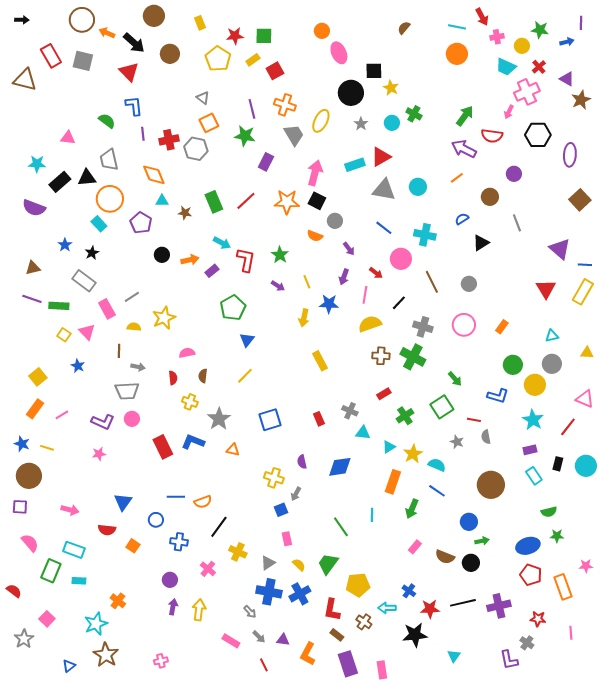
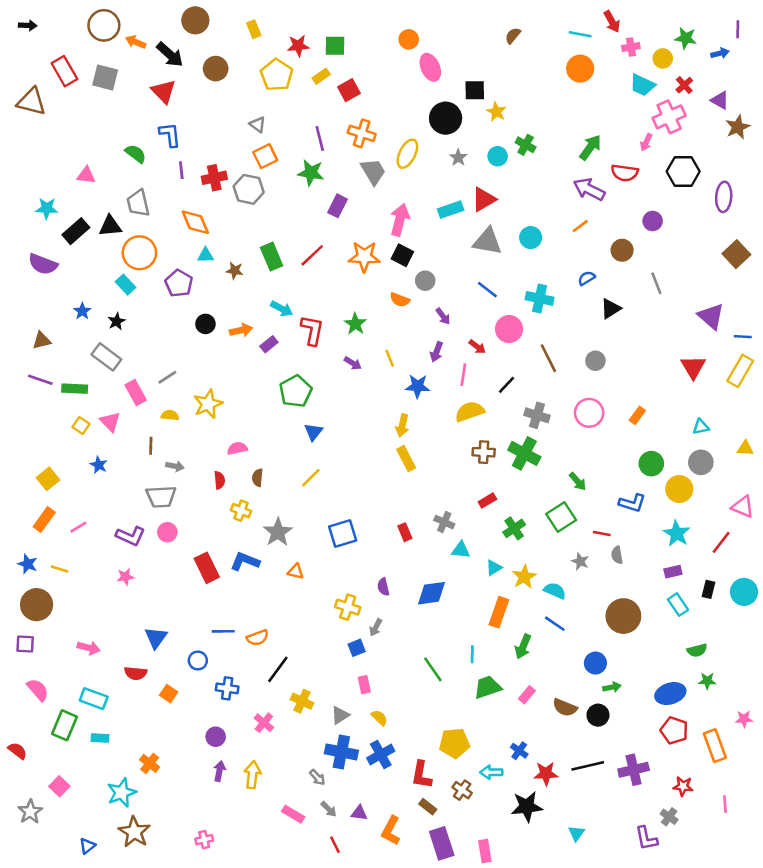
yellow arrow: (304, 318) -> (402, 426), moved
green trapezoid: (328, 564) -> (487, 687), moved, turned 35

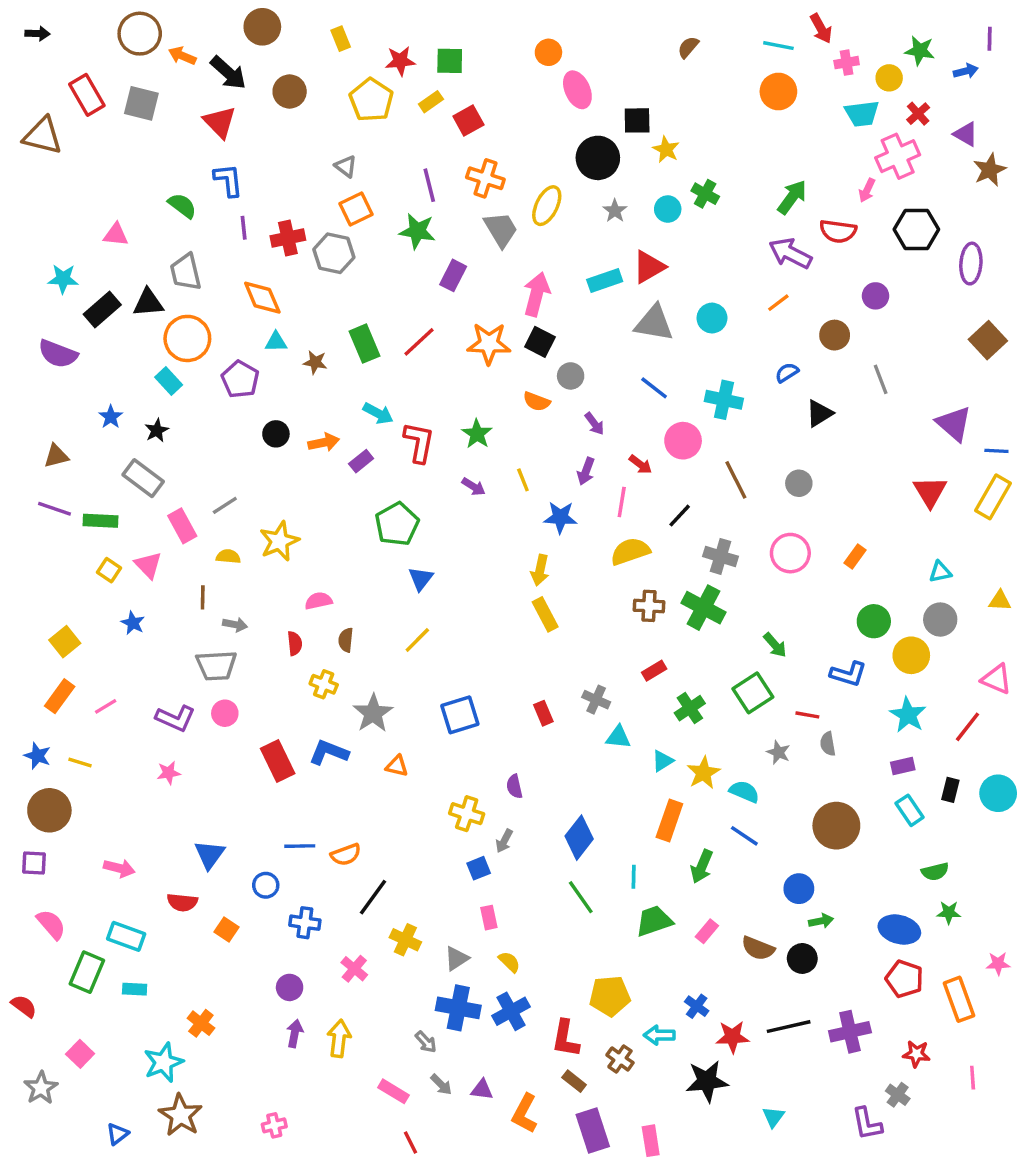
cyan trapezoid: (642, 85) -> (862, 114), turned -32
blue diamond: (432, 593) -> (579, 838), moved, turned -44
blue ellipse: (670, 694) -> (899, 930), turned 32
red line: (335, 845) -> (411, 1142), moved

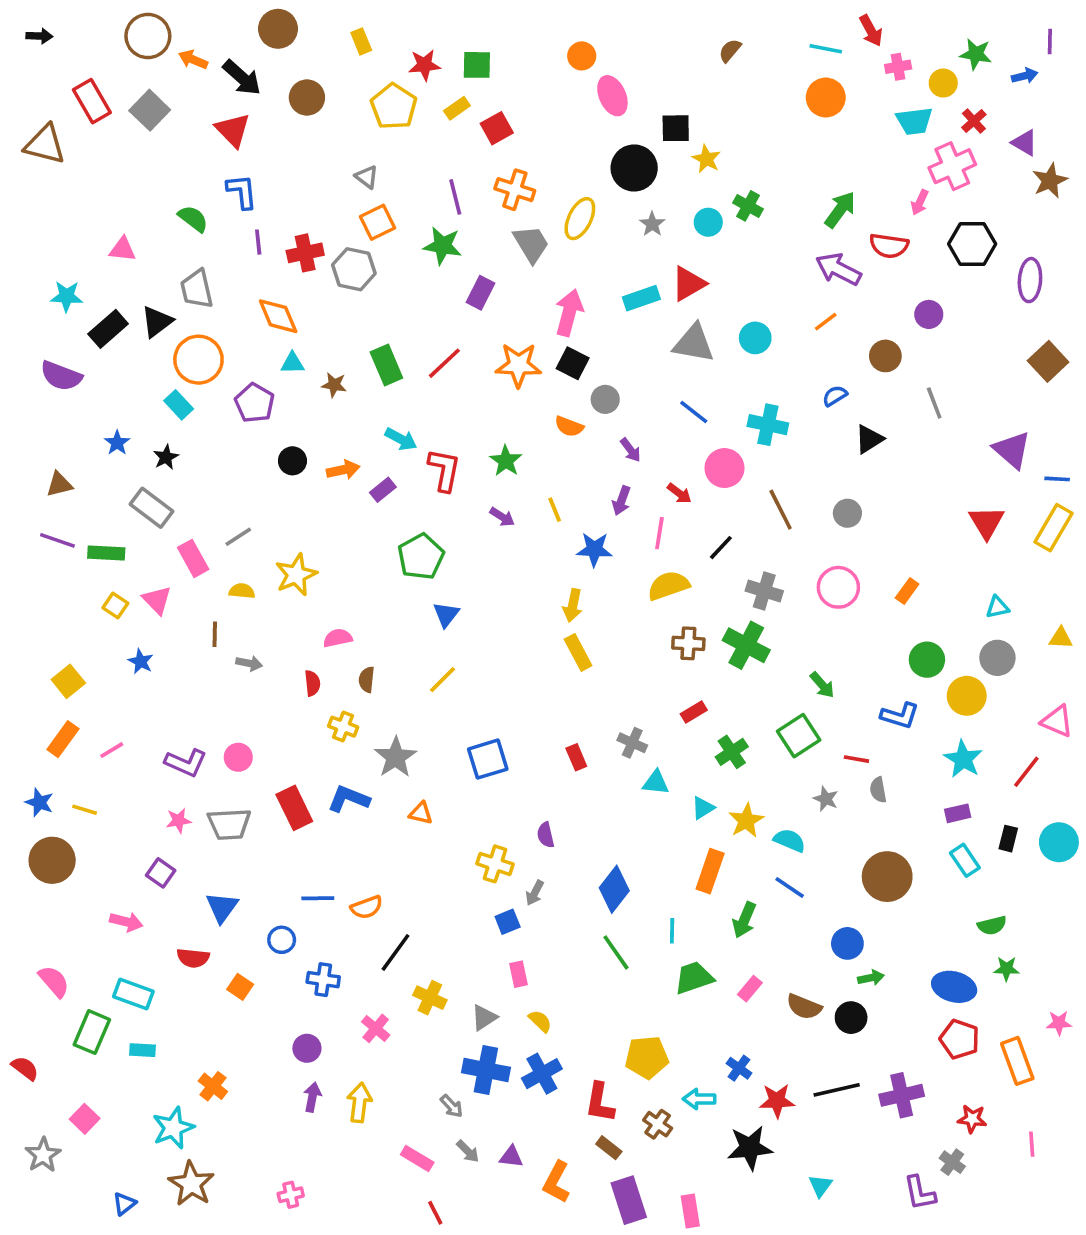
gray square: (141, 103) -> (150, 110), turned 30
black triangle: (148, 303) -> (157, 322), turned -32
gray trapezoid: (216, 666) -> (229, 824), moved
purple square: (34, 863) -> (161, 873), moved, turned 32

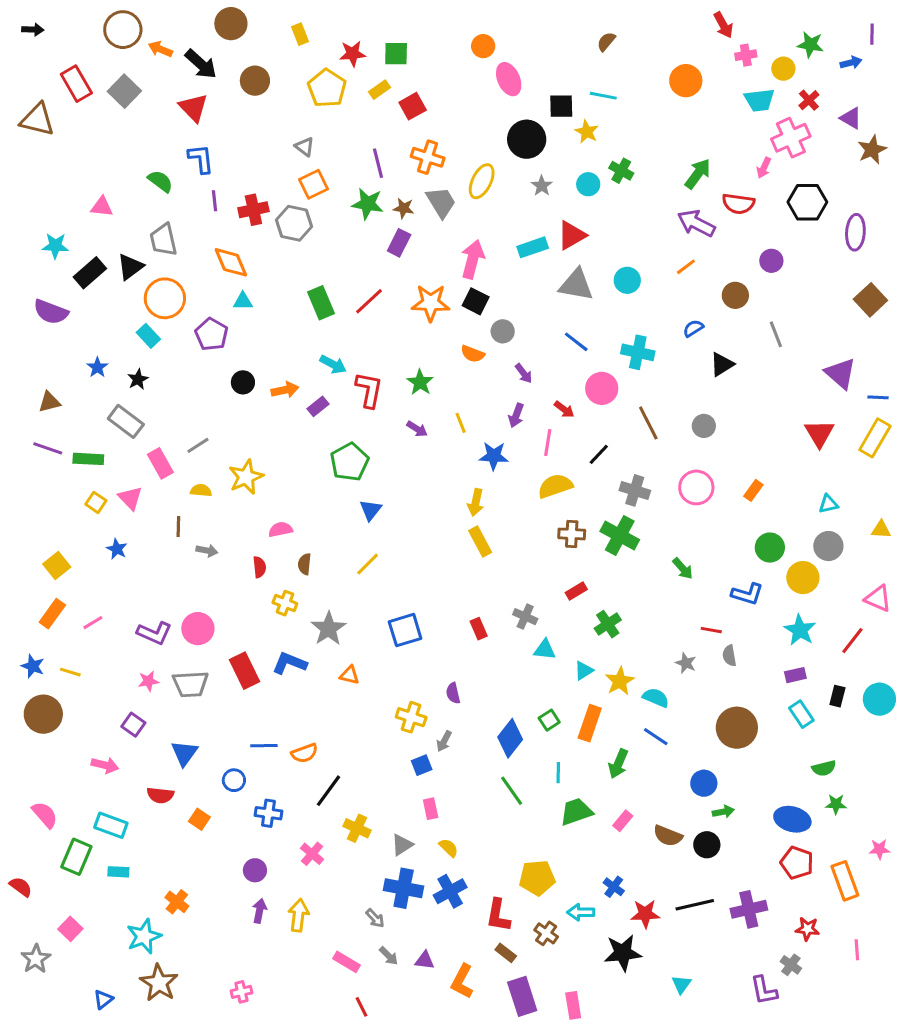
cyan line: (826, 49) -> (603, 96), moved
brown star: (334, 385) -> (404, 208), moved
green square: (799, 736) -> (549, 720), moved, size x0.6
pink circle: (238, 757) -> (198, 629), size x1.4

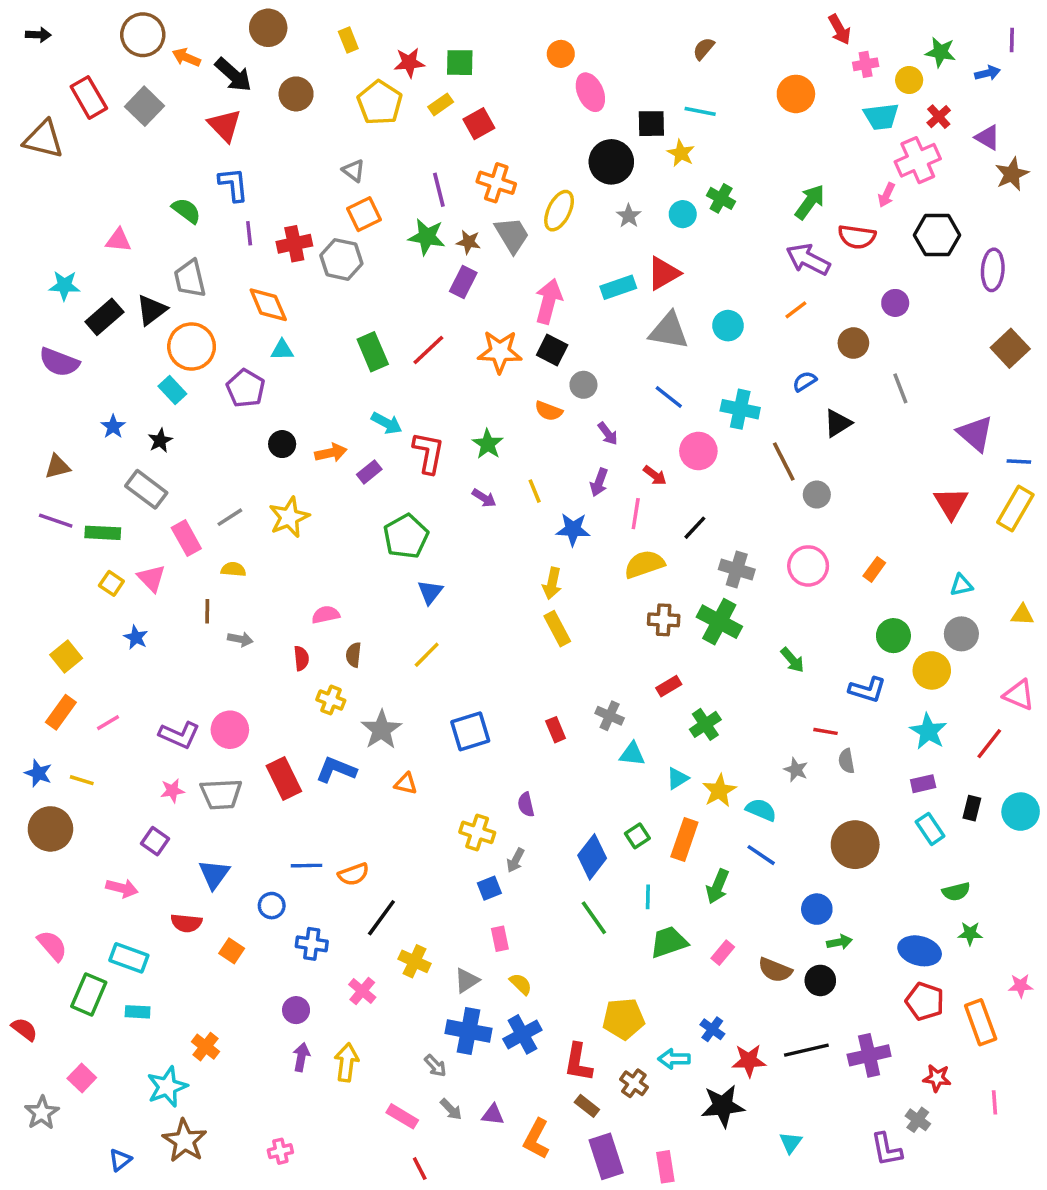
brown line: (648, 423) -> (784, 461), moved
yellow star: (246, 477) -> (289, 517), moved

